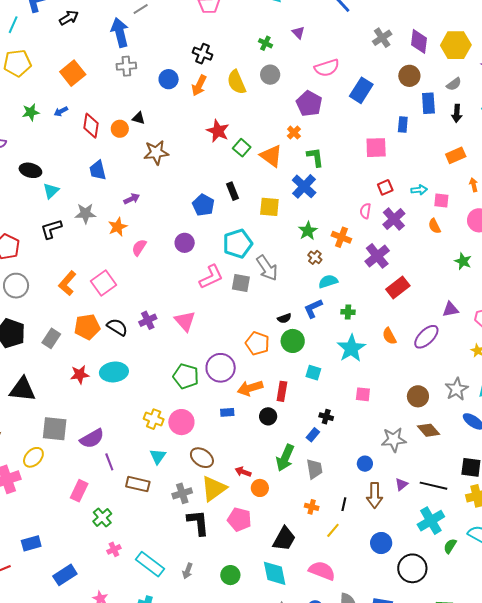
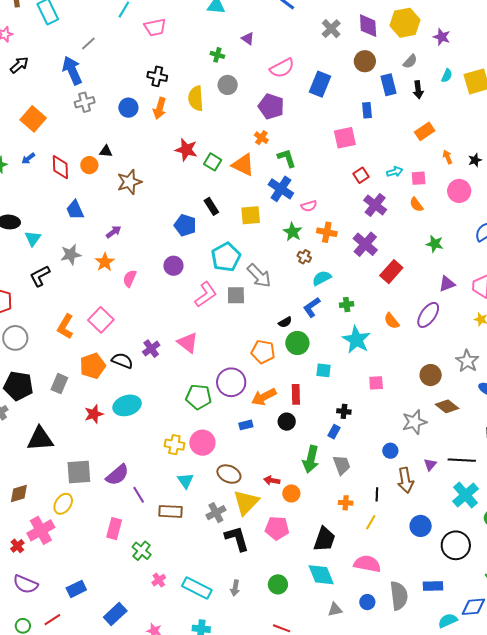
yellow semicircle: (236, 82) -> (196, 98), turned 30
pink semicircle: (365, 211) -> (309, 206), moved, turned -105
green star: (463, 261) -> (435, 244), moved

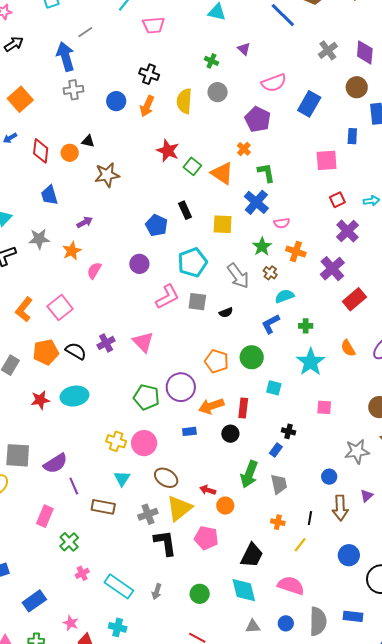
gray arrow: (259, 276) -> (238, 276), moved
black semicircle: (285, 322) -> (226, 312), moved

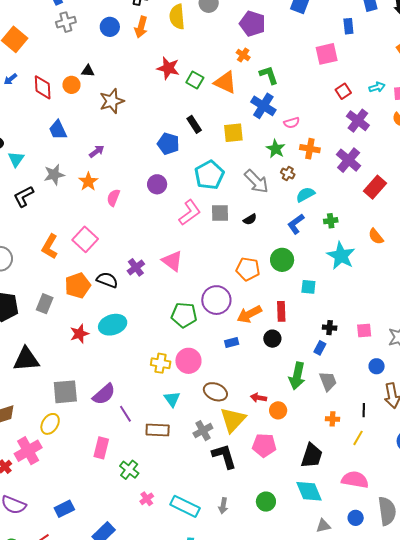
pink square: (324, 407) -> (364, 330), moved

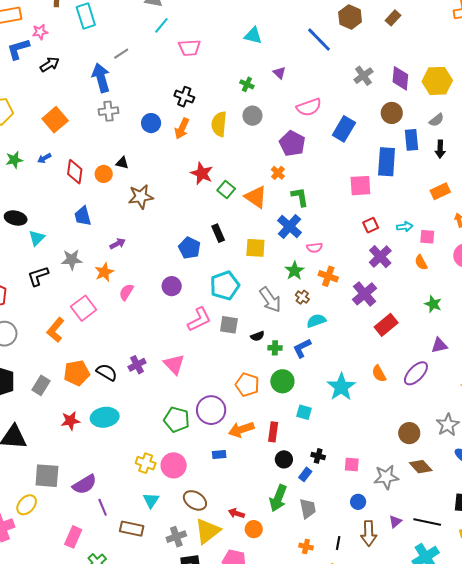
blue rectangle: (348, 26) -> (387, 162), size x1.8
green cross: (331, 221) -> (275, 348), moved
pink square: (85, 239) -> (84, 308), moved
black circle: (272, 339) -> (284, 459), moved

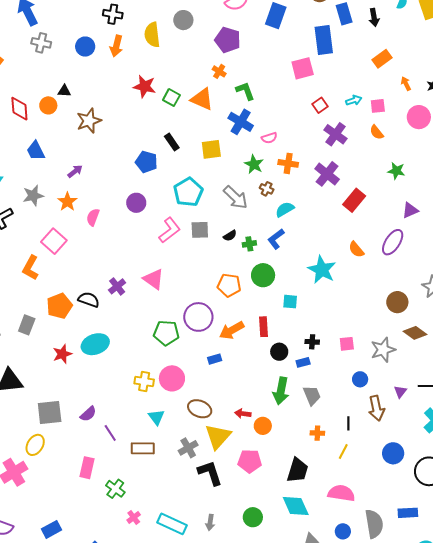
gray cross: (109, 111) -> (41, 43), turned 30
blue rectangle: (305, 474) -> (303, 362), turned 48
purple semicircle: (85, 484) -> (88, 414), size x0.7

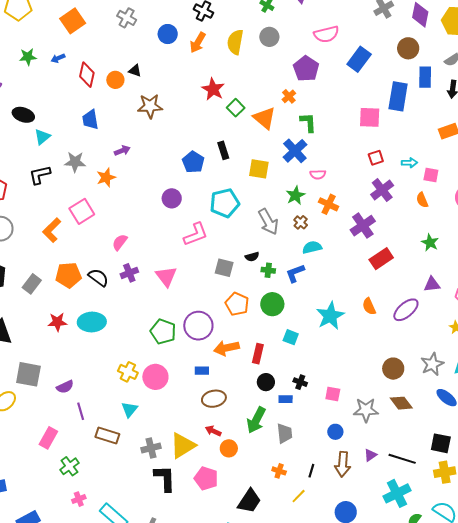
pink semicircle: (93, 217) -> (120, 242), moved
gray square: (200, 230) -> (224, 268), moved
brown ellipse: (200, 409) -> (214, 399), moved, turned -50

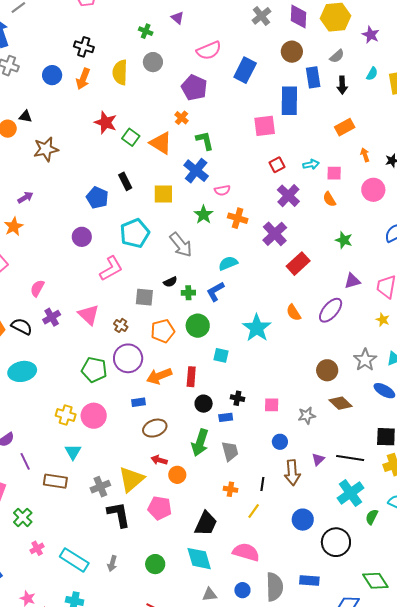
brown cross: (301, 222) -> (121, 325), moved
orange pentagon: (237, 304) -> (163, 331), turned -30
gray star: (366, 410) -> (307, 415), size x0.7

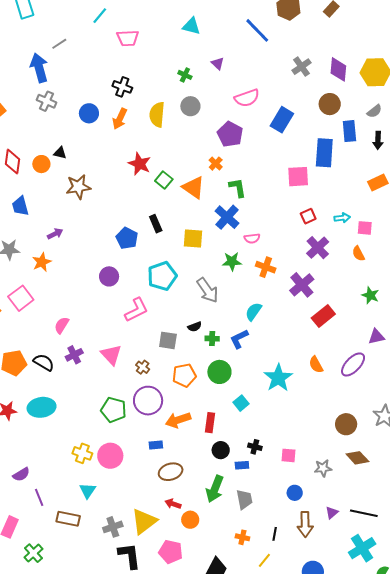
green star: (204, 215) -> (232, 261), turned 30
cyan semicircle: (228, 263) -> (253, 312), turned -36
cyan square: (221, 355) -> (241, 403), turned 35

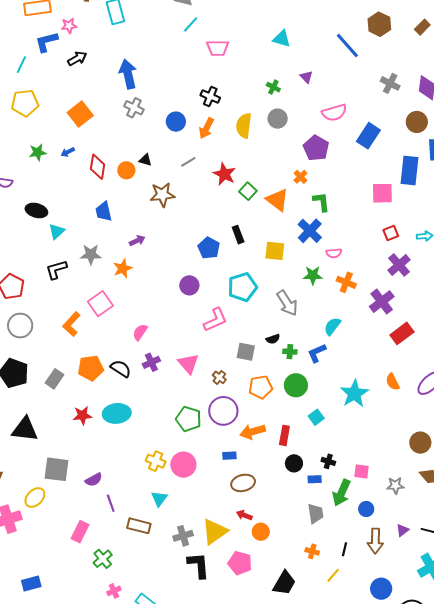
gray line: (59, 44) -> (188, 162), moved
gray cross: (302, 67) -> (390, 83), turned -30
green arrow: (215, 489) -> (342, 493), moved

